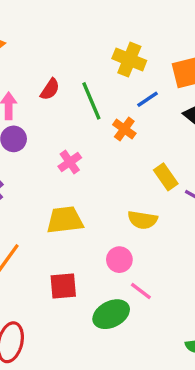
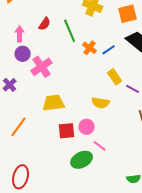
blue line: (148, 99) -> (109, 50), moved
pink cross: (70, 162) -> (42, 67), moved, size x1.5
red square: (63, 286) -> (67, 131), moved

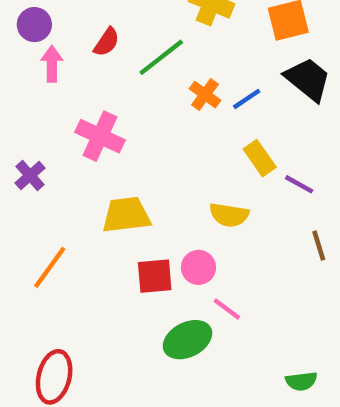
green line: (70, 31) -> (161, 57), turned 75
purple circle: (23, 54) -> (34, 25), moved
pink cross: (42, 67) -> (100, 136), turned -30

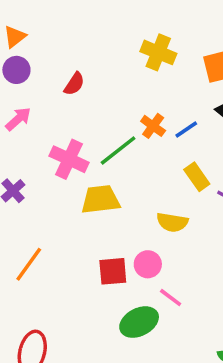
green line: (161, 57) -> (118, 150), moved
pink arrow: (52, 64) -> (18, 119), moved, turned 48
yellow trapezoid: (126, 215) -> (101, 199), moved

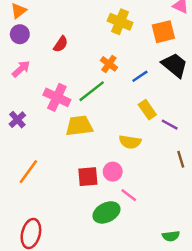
orange cross: (153, 126) -> (109, 64), moved

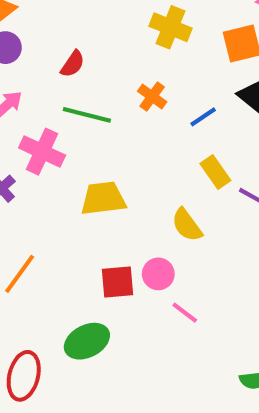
green line: (92, 91) -> (87, 115), moved, turned 52
pink cross: (57, 97) -> (42, 152), moved
yellow semicircle: (130, 142) -> (187, 225), turned 45
green ellipse: (106, 212) -> (87, 341), moved

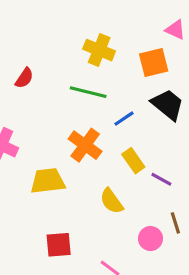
orange cross: (152, 97) -> (85, 145), moved, size x1.5
green line: (87, 115) -> (88, 92), moved
pink circle: (158, 274) -> (150, 239), moved

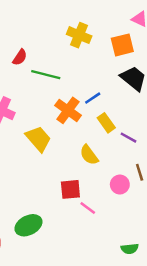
green line: (88, 92) -> (46, 75), moved
blue line: (124, 119) -> (93, 98), moved
yellow trapezoid: (48, 181) -> (38, 139), turned 56
red square: (59, 245) -> (70, 189), moved

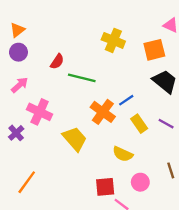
purple line: (128, 138) -> (166, 124), moved
yellow semicircle: (89, 155) -> (123, 154), turned -30
pink circle: (120, 185) -> (140, 182), moved

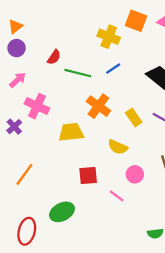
orange square: (154, 50) -> (136, 21), moved, turned 35
blue line: (126, 100) -> (113, 69), moved
yellow trapezoid: (75, 139) -> (71, 132), turned -55
red square: (105, 187) -> (88, 175), moved

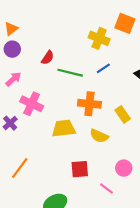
orange cross: (98, 106) -> (89, 104), turned -30
yellow semicircle: (118, 147) -> (99, 136), moved

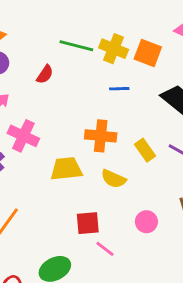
orange square: (125, 23) -> (148, 53), moved
blue line: (103, 68) -> (119, 89), turned 32
green line: (70, 73) -> (76, 46), moved
pink line: (107, 188) -> (105, 249), moved

